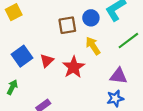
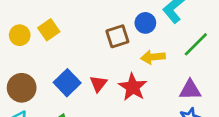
yellow arrow: (93, 46) -> (153, 57), turned -54

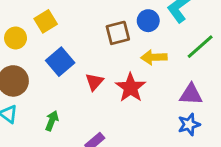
yellow circle: (20, 35) -> (16, 38), moved
blue square: (67, 83) -> (60, 62), moved

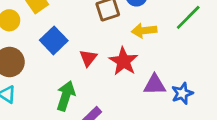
purple triangle: (191, 94) -> (155, 85), moved
green arrow: (52, 121) -> (66, 96), moved, size x1.5

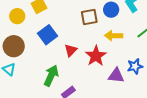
blue star: (182, 93) -> (135, 66), moved

